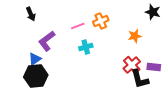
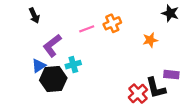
cyan cross: (86, 47) -> (73, 65), moved
red cross: (132, 65) -> (138, 94), moved
black hexagon: (36, 76) -> (53, 79), moved

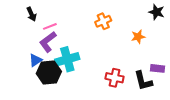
pink line: (87, 29) -> (50, 26), moved
cyan cross: (73, 65) -> (67, 59), size x1.6
red cross: (138, 94) -> (114, 78), moved, turned -36

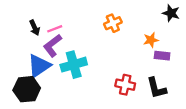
black arrow: (31, 14) -> (35, 28), moved
blue triangle: (36, 60) -> (39, 66), size x1.6
purple rectangle: (158, 68) -> (162, 56), moved
black hexagon: (49, 73) -> (27, 89), moved

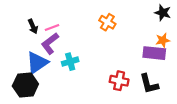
orange cross: (113, 23) -> (107, 22), turned -35
orange star: (151, 40) -> (163, 40), moved
purple rectangle: (162, 56) -> (154, 53), size x1.5
cyan cross: (74, 65) -> (70, 62), size x0.7

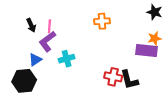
orange cross: (107, 22) -> (102, 21), turned -35
pink line: (52, 28) -> (49, 26), turned -64
blue triangle: (37, 63) -> (35, 60), size x0.6
black L-shape: (149, 84) -> (129, 80), moved

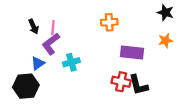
purple rectangle: (146, 51) -> (132, 52), moved

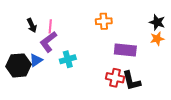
black star: (165, 12) -> (157, 22), moved
black hexagon: (26, 86) -> (18, 65), moved

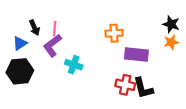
orange cross: (104, 21) -> (114, 33), moved
cyan cross: (68, 59) -> (74, 65), turned 35
blue triangle: (36, 60) -> (20, 43), moved

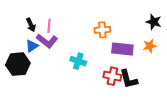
orange star: (171, 42) -> (150, 46), moved
blue triangle: (20, 43) -> (32, 46), moved
purple L-shape: (52, 46) -> (47, 41), turned -105
cyan cross: (74, 65) -> (78, 61), moved

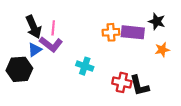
black star: (154, 22) -> (157, 21), moved
black arrow: (31, 25) -> (34, 27), size x1.5
purple rectangle: (122, 49) -> (133, 32), moved

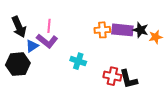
black star: (157, 21) -> (141, 30), moved
black arrow: (34, 27) -> (19, 27), moved
orange star: (162, 50) -> (156, 37), moved

